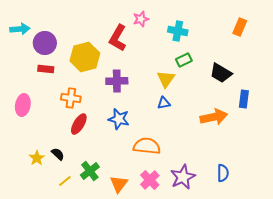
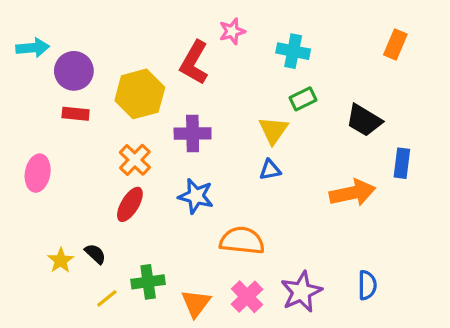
orange cross: (71, 98) -> (135, 160), moved, turned 36
green cross: (90, 171) -> (148, 282), turned 30

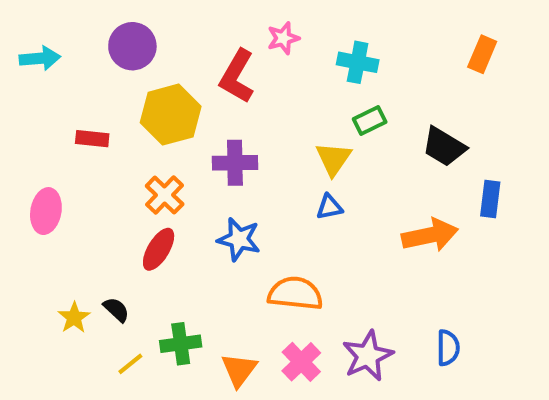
purple circle: (74, 71) -> (132, 46), moved

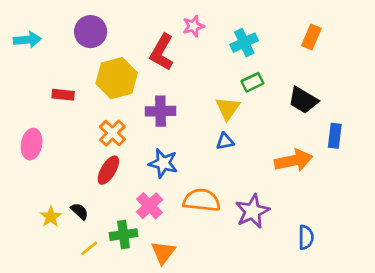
orange rectangle: (482, 54) -> (311, 37), moved
cyan cross: (358, 62) -> (244, 43), turned -36
purple star: (368, 356) -> (252, 211), moved
pink cross: (301, 362) -> (150, 206), moved

